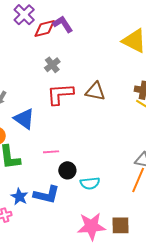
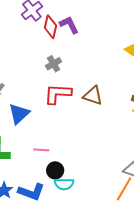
red diamond: (45, 28) -> (51, 27), turned -70
blue triangle: (24, 119) -> (19, 114), turned 35
cyan semicircle: (90, 183) -> (64, 184), moved

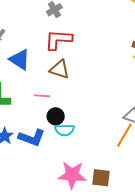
brown triangle: (93, 96) -> (60, 69), moved
blue triangle: (19, 114) -> (20, 60), turned -45

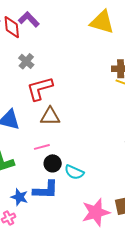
black circle: (56, 116) -> (53, 163), moved
cyan semicircle: (64, 130) -> (74, 172), turned 42

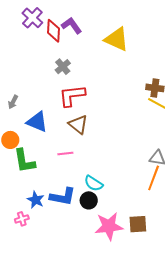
yellow triangle: (102, 22) -> (117, 39), moved
brown triangle: (50, 116) -> (78, 125), turned 30
black circle: (53, 163) -> (89, 200), moved

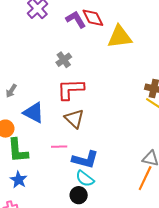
red diamond: (54, 31) -> (93, 18), moved, turned -35
yellow triangle: (117, 39) -> (120, 37), turned -36
blue L-shape: (63, 197) -> (85, 160), moved
blue star: (36, 200) -> (19, 180), moved

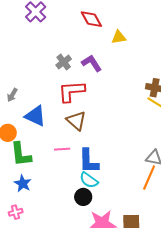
purple L-shape: (76, 19) -> (92, 63), moved
yellow triangle: (120, 37) -> (119, 37), size x0.6
blue L-shape: (85, 160) -> (89, 161), turned 76

